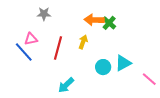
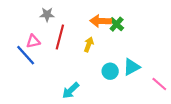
red line: (58, 48) -> (60, 37), moved

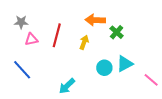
gray star: (47, 15) -> (21, 22), moved
green cross: (117, 24) -> (117, 32), moved
blue line: (26, 55) -> (22, 70), moved

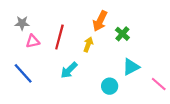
orange arrow: (95, 20) -> (100, 21), turned -66
cyan circle: (104, 68) -> (110, 86), moved
cyan arrow: (67, 86) -> (69, 70), moved

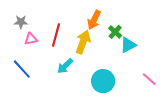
yellow arrow: (88, 44) -> (83, 42), size x1.6
cyan triangle: (131, 67) -> (128, 45), moved
cyan circle: (110, 86) -> (103, 81), size x1.5

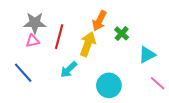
gray star: (21, 22) -> (35, 23), moved, size x1.5
cyan triangle: (128, 45) -> (147, 55), moved

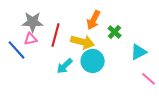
yellow arrow: (88, 44) -> (83, 42), turned 85
blue line: (23, 73) -> (17, 50), moved
cyan circle: (109, 85) -> (93, 61), moved

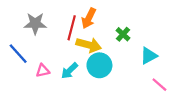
orange arrow: (94, 20) -> (89, 18), moved
red line: (56, 35) -> (72, 28), moved
pink triangle: (31, 39) -> (43, 71), moved

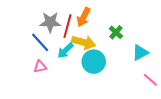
gray star: (35, 24) -> (50, 22), moved
blue line: (18, 54) -> (40, 42), moved
cyan arrow: (69, 71) -> (65, 50), moved

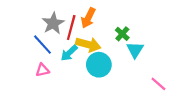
gray star: (50, 22) -> (53, 23), turned -30
cyan triangle: (140, 53) -> (135, 50), moved, turned -30

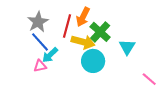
gray star: (53, 23) -> (38, 22), moved
green cross: (122, 34) -> (100, 32), moved, size x1.5
cyan arrow: (69, 53) -> (50, 55), moved

